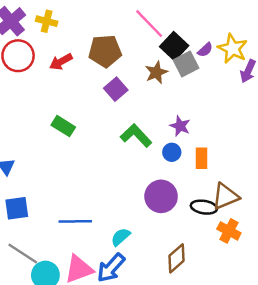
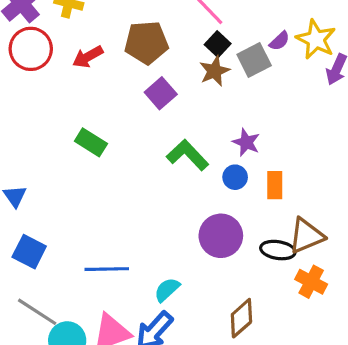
black square: (174, 46) -> (218, 44), moved, size x0.7
blue square: (17, 208) -> (29, 252), turned 35

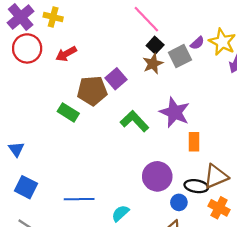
brown pentagon: (146, 43) -> (92, 91), moved
purple star: (246, 142) -> (175, 112), size x1.6
blue circle: (235, 177) -> (179, 202), moved

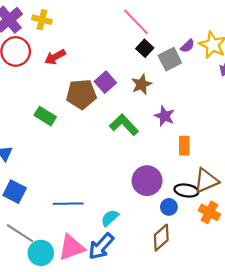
brown star: (153, 64) -> (142, 84), moved
green rectangle: (68, 112) -> (45, 116), moved
purple star: (175, 112) -> (165, 116), size x0.7

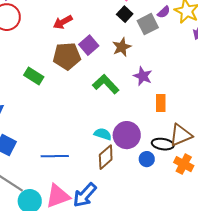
red arrow: (55, 57) -> (63, 22), moved
cyan semicircle: (110, 218) -> (103, 134), moved, turned 60
brown diamond: (161, 238) -> (106, 157), moved

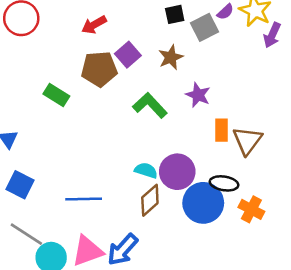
black square: (125, 14) -> (175, 14), turned 35
brown triangle: (181, 135) -> (247, 140), moved, turned -30
blue circle: (147, 159) -> (203, 203), size x2.0

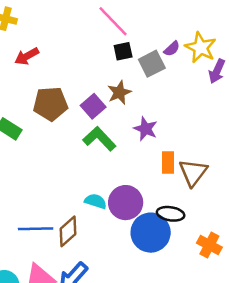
red arrow: (94, 25) -> (27, 56), moved
purple square: (128, 55) -> (93, 106), moved
brown diamond: (150, 200) -> (68, 231), moved
orange cross: (251, 209) -> (209, 245), moved

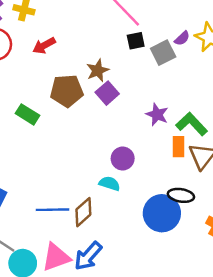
brown star: (119, 92) -> (98, 70), moved
green L-shape: (99, 139) -> (192, 124), moved
purple circle: (126, 203) -> (123, 159), moved, size x0.7

